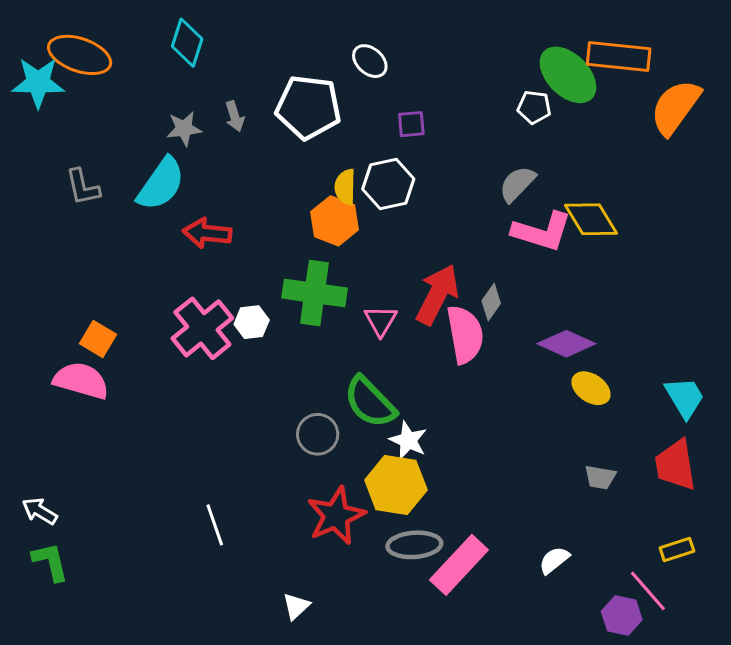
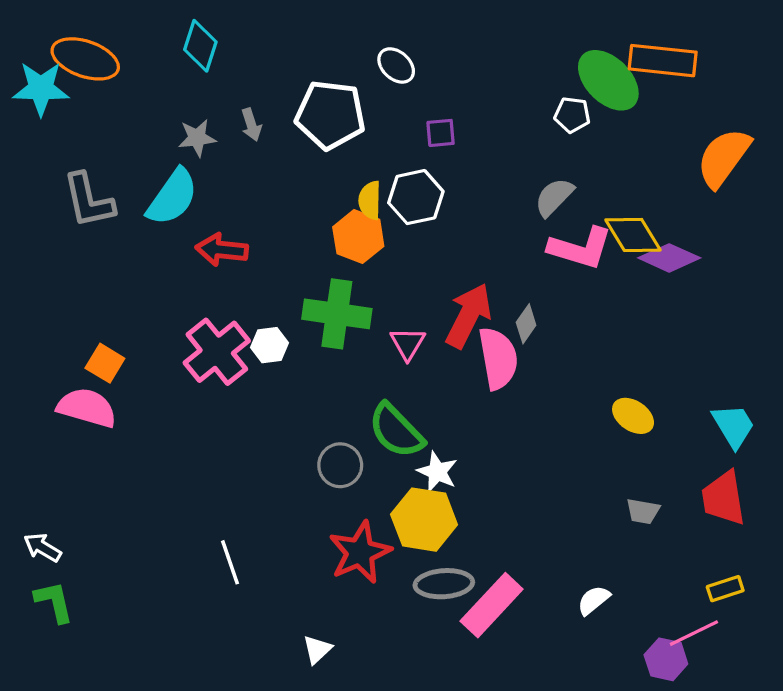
orange semicircle: (675, 107) -> (724, 158), moved
gray L-shape: (83, 187) -> (89, 200), size x1.4
purple diamond: (566, 344) -> (669, 258), moved
pink line: (648, 591) -> (694, 633), turned -75

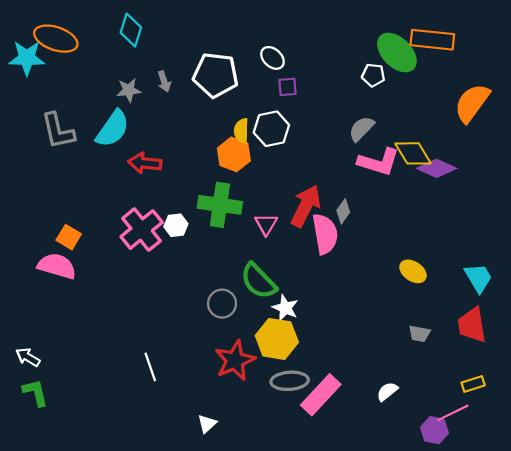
white ellipse: (396, 65) -> (272, 58), moved

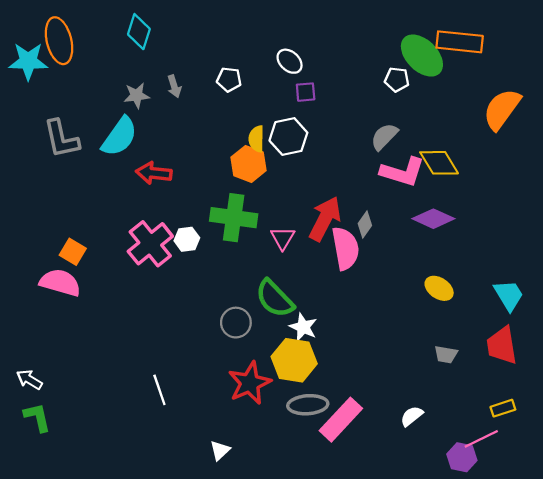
orange ellipse: (56, 39) -> (59, 41), turned 57
white pentagon: (216, 75) -> (229, 79), size x0.5
purple diamond: (437, 168) -> (433, 219), moved

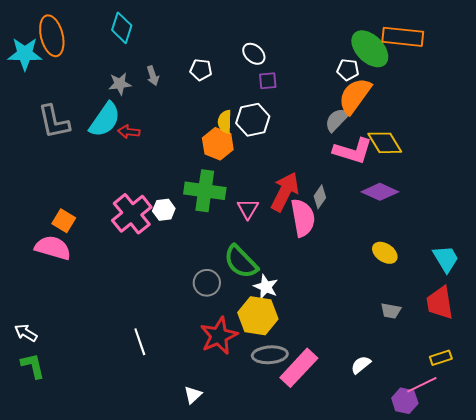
orange semicircle: (502, 109) -> (355, 96), moved
red arrow: (154, 173) -> (129, 132), moved, size x0.7

